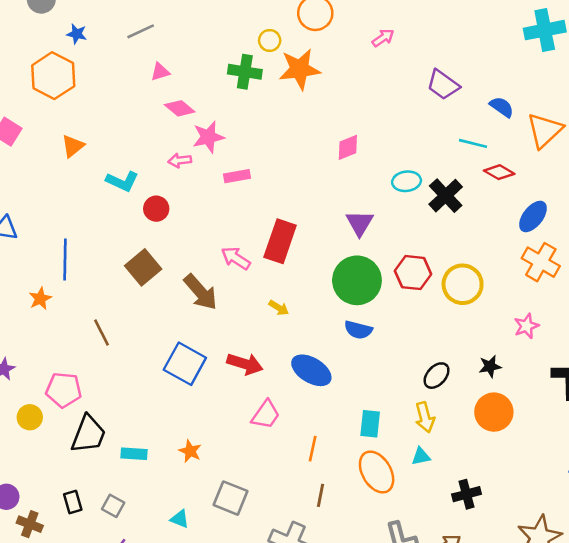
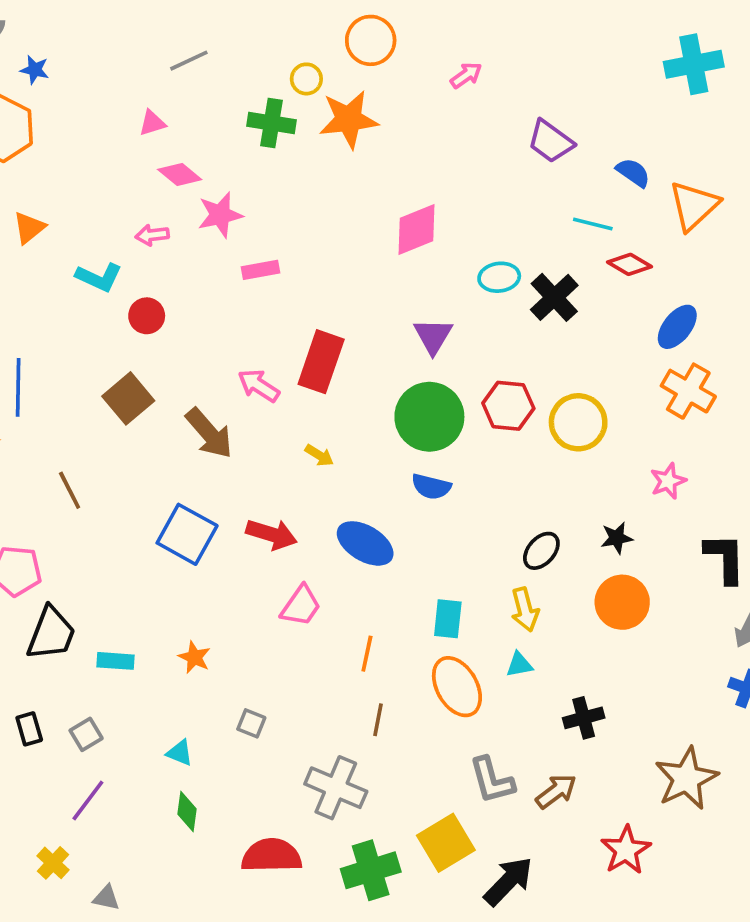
gray line: (141, 31) -> (189, 61), moved
pink diamond: (348, 147) -> (417, 229), size x1.4
pink arrow: (180, 160) -> (152, 235), moved
gray square: (231, 498) -> (251, 723), size x0.6
gray square: (113, 506) -> (86, 734), turned 30

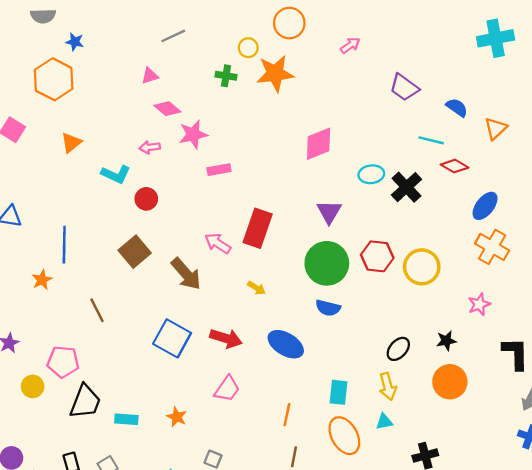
green cross: (272, 123) -> (226, 76), size x0.7
orange triangle: (694, 206) -> (496, 129), size x0.7
pink trapezoid: (301, 606) -> (227, 389), moved

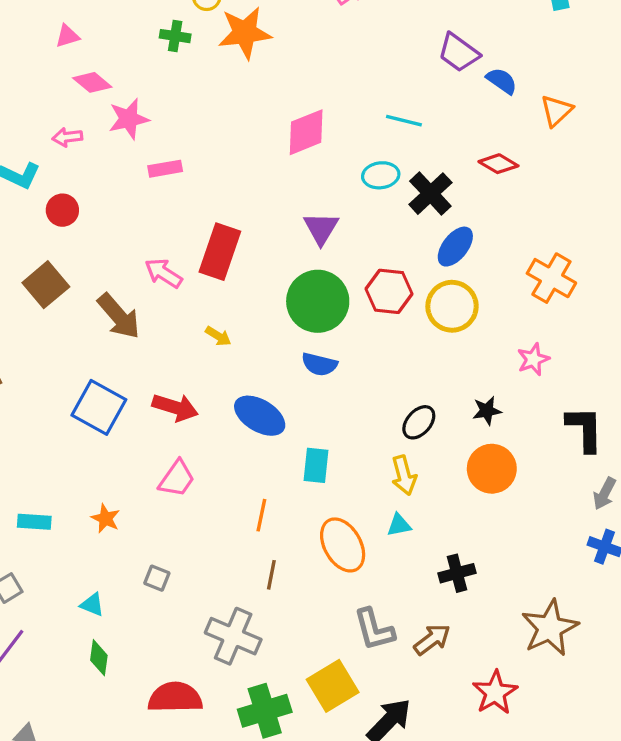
purple trapezoid: (404, 88) -> (459, 53), moved
cyan line: (431, 140) -> (404, 121), moved
blue ellipse: (485, 206) -> (455, 247), moved
cyan rectangle: (339, 392) -> (316, 465), moved

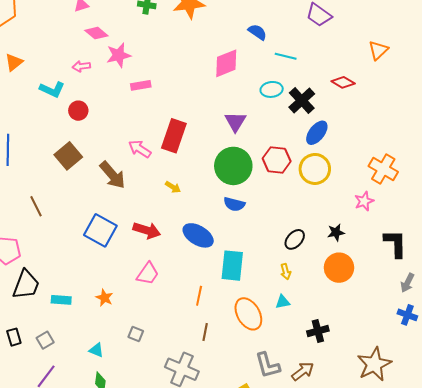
blue semicircle: (502, 81) -> (257, 32), moved
orange cross: (551, 278) -> (383, 169), moved
cyan rectangle: (316, 465) -> (232, 266), size x1.4
yellow arrow: (404, 475) -> (286, 272), size x0.7

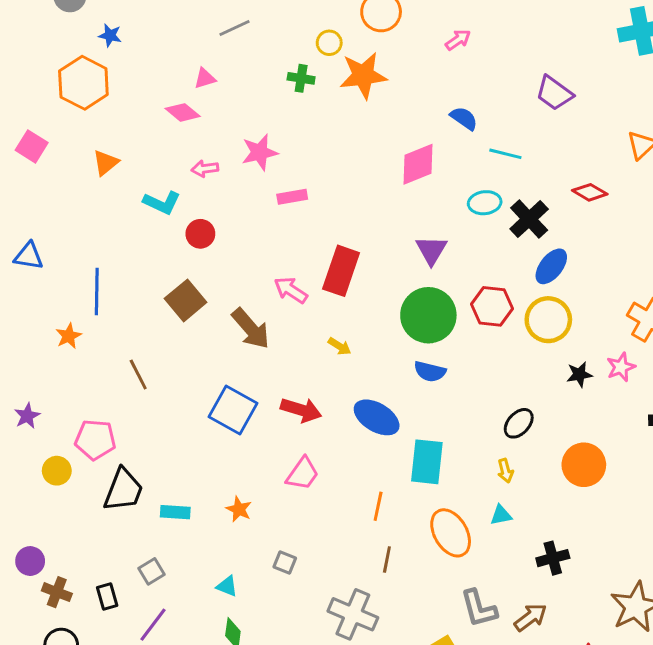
pink diamond: (96, 33) -> (183, 112), moved
black star: (336, 232) -> (579, 374), moved
black rectangle: (14, 337) -> (107, 597), moved

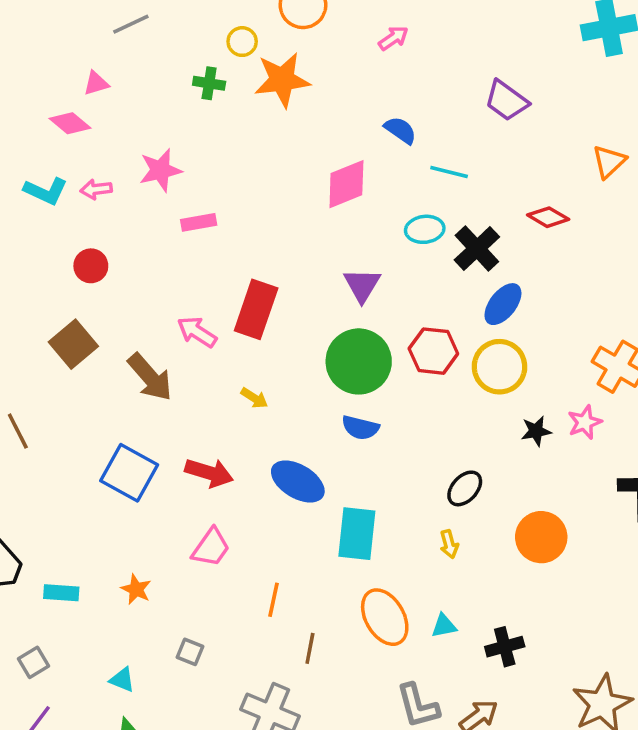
cyan L-shape: (162, 203) -> (46, 191), moved
orange line: (378, 506) -> (273, 600), moved
cyan triangle: (501, 515) -> (444, 626), moved

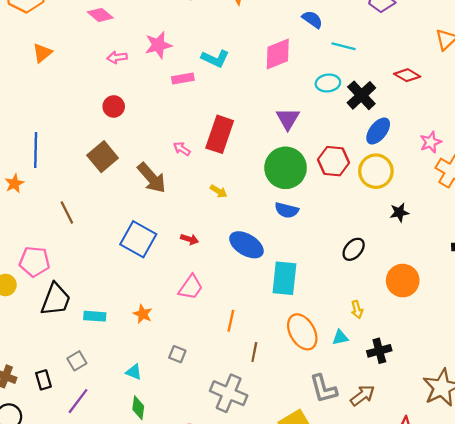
cyan L-shape: (46, 191) -> (215, 58), moved
pink arrow: (197, 332) -> (182, 149), size x0.7
pink star: (585, 422) -> (431, 142), moved
red arrow: (209, 473) -> (190, 239), size x0.6
yellow arrow: (449, 544) -> (357, 310), moved

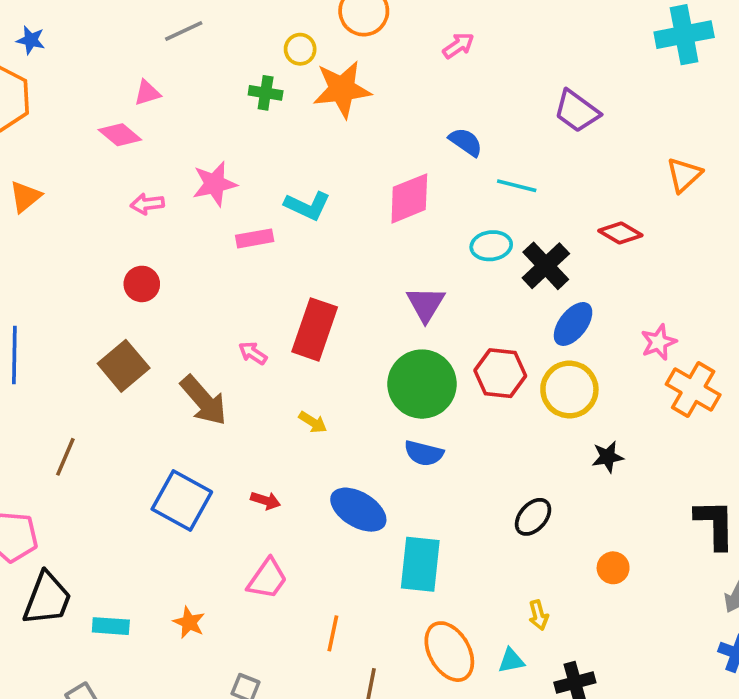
brown line: (67, 212) -> (65, 457), turned 50
orange circle: (403, 281) -> (613, 568), size x0.6

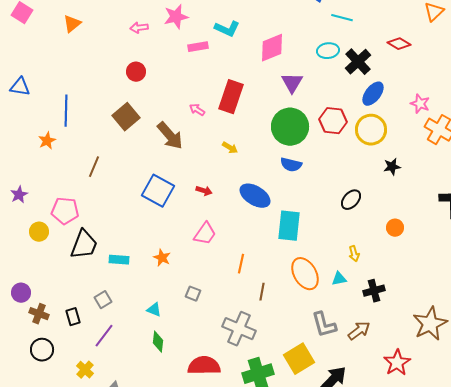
pink diamond: (409, 198) -> (272, 48), moved
pink star: (659, 342) -> (420, 104), turned -30

